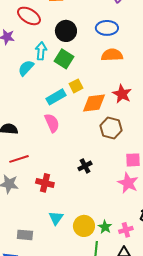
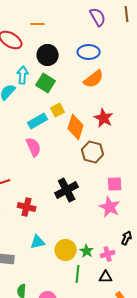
orange semicircle: (112, 55) -> (94, 79), turned 145
orange diamond: (94, 103) -> (76, 127), turned -65
black cross: (85, 166) -> (67, 190), size x1.6
cyan triangle: (56, 218) -> (38, 242), turned 42

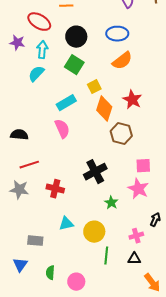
cyan arrow: (23, 75) -> (42, 50), moved
yellow square: (58, 110) -> (94, 87), moved
green star: (87, 251) -> (111, 203), moved

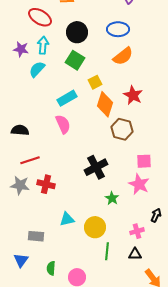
purple star: (17, 43) -> (21, 49), moved
red cross: (55, 189) -> (46, 184), moved

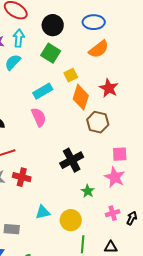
black arrow: (156, 215) -> (132, 218), moved
pink cross: (137, 231) -> (113, 213), moved

